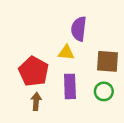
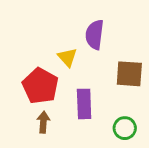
yellow triangle: (66, 53) -> (67, 57), moved, turned 42
green circle: (104, 91) -> (125, 128), moved

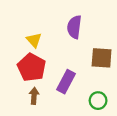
yellow triangle: (67, 57) -> (34, 40), moved
purple rectangle: (84, 104) -> (66, 82), turned 30

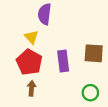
purple semicircle: (74, 27) -> (45, 14), moved
purple rectangle: (66, 82) -> (63, 61), moved, turned -35

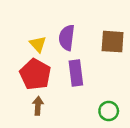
purple semicircle: (45, 14) -> (67, 38), moved
brown square: (94, 53) -> (113, 42), moved

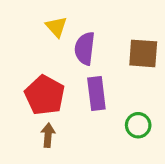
yellow triangle: (38, 44) -> (56, 27), moved
green circle: (109, 111) -> (138, 125), moved

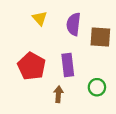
purple semicircle: (85, 48) -> (74, 24), moved
brown arrow: (48, 135) -> (58, 94), moved

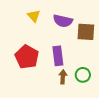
purple semicircle: (74, 24) -> (63, 21), turned -84
brown arrow: (58, 94) -> (63, 77), moved

